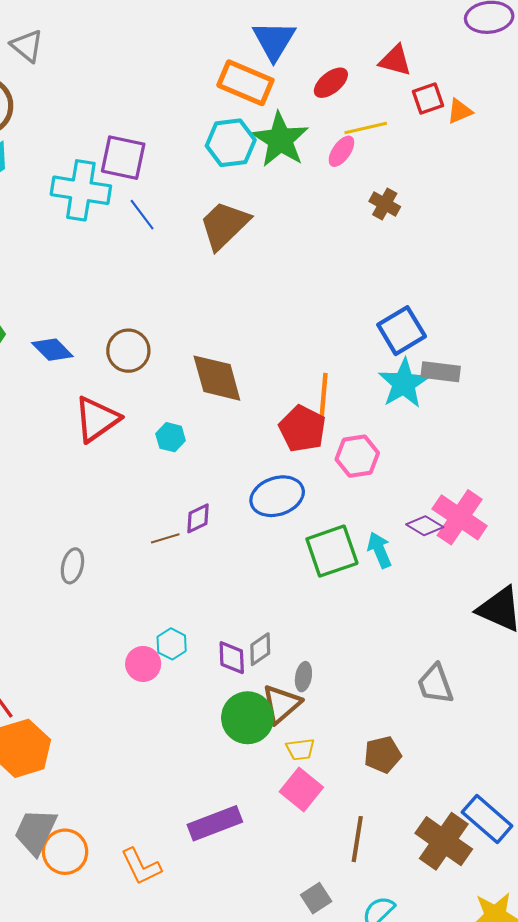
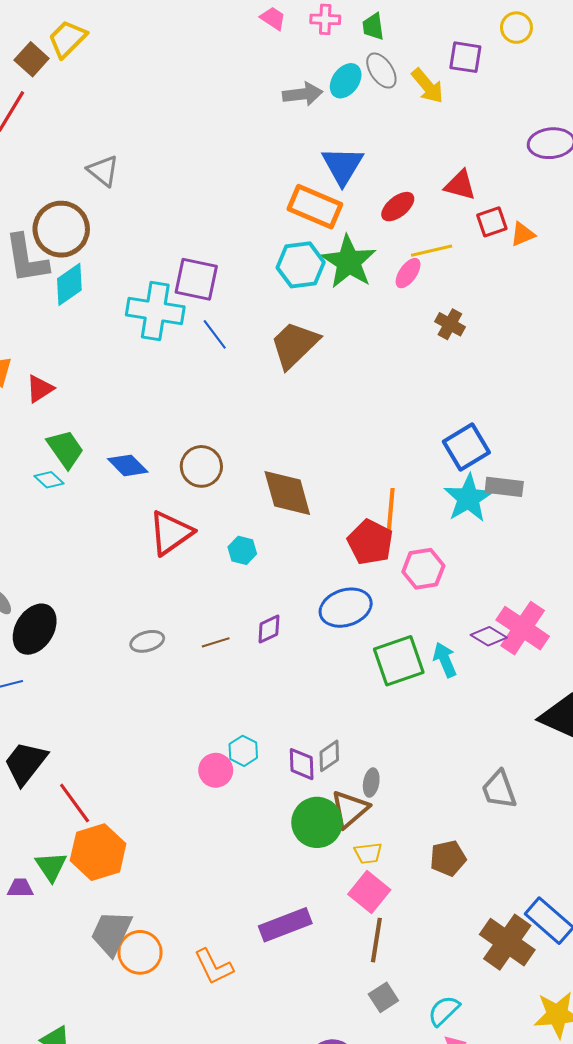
brown line: (165, 538) -> (216, 642), moved
gray ellipse: (72, 566) -> (147, 641), moved, turned 60
brown line: (357, 839) -> (376, 940), moved

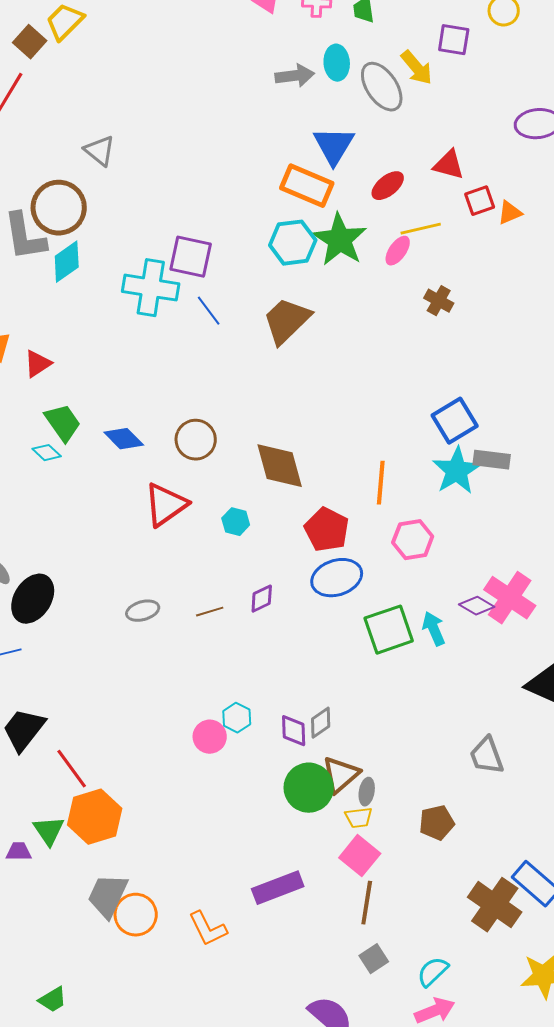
gray ellipse: (381, 71) -> (382, 87), moved, size x1.4
cyan ellipse: (346, 81) -> (337, 63), turned -40
red pentagon: (370, 542) -> (327, 530), moved
gray ellipse: (371, 783) -> (367, 792), moved

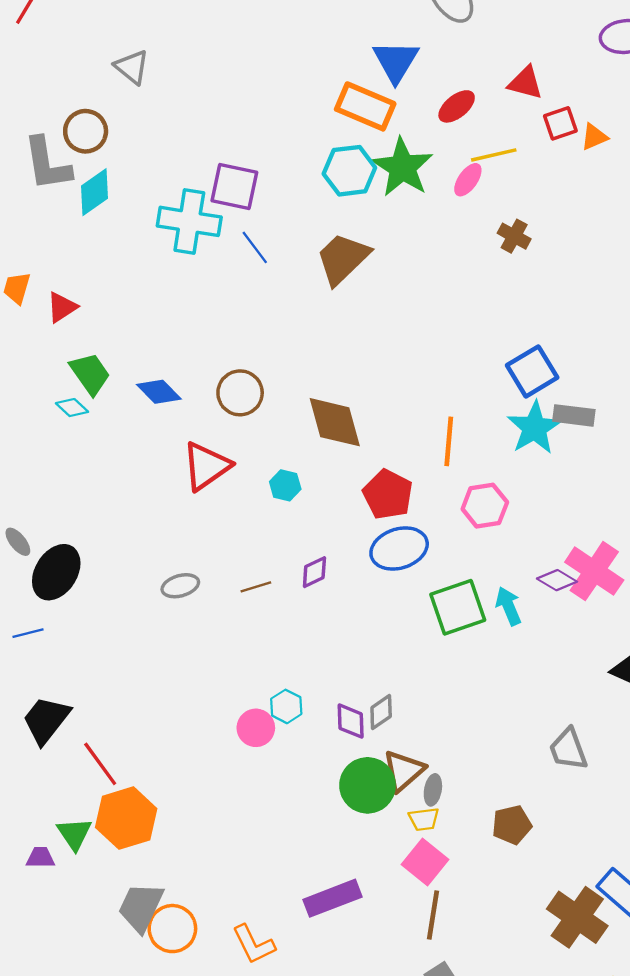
brown circle: (59, 208) -> (86, 131), size x0.7

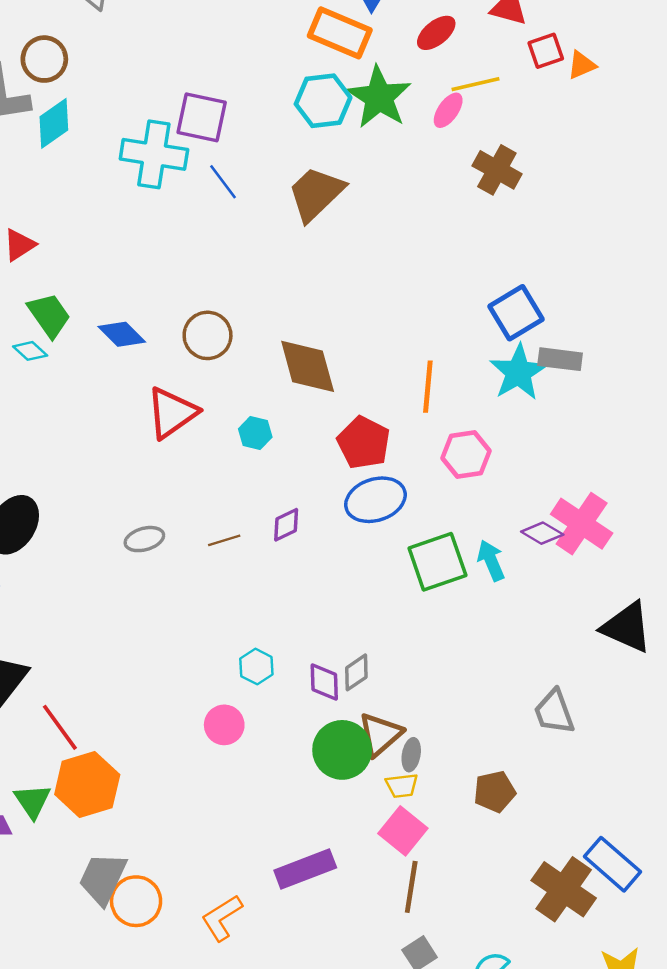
brown cross: (514, 236) -> (497, 170), size x1.4
pink circle: (256, 728) -> (224, 725), moved
orange L-shape: (254, 944) -> (222, 918), turned 84

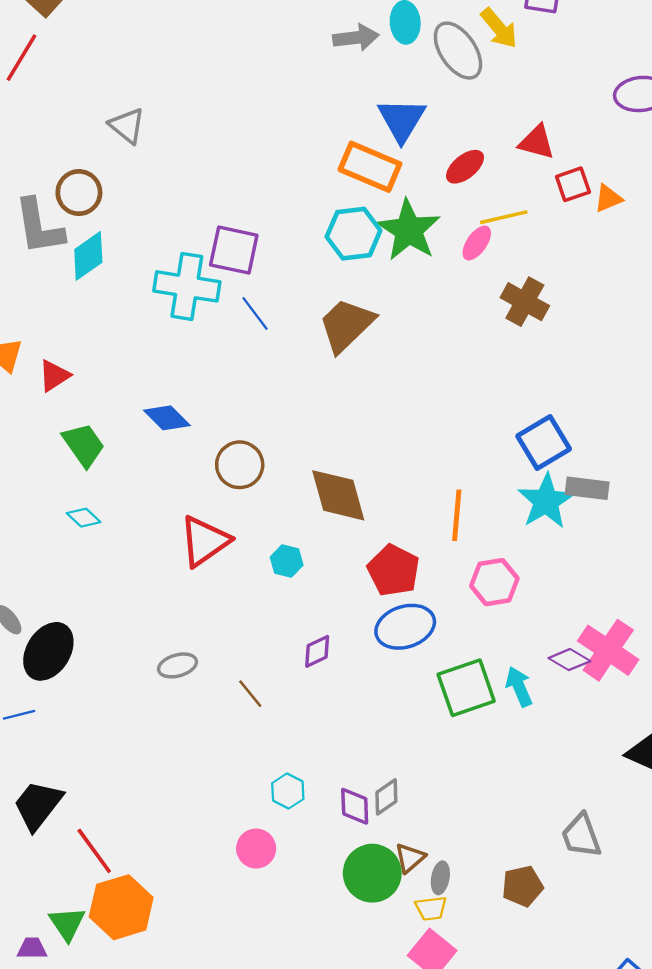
blue diamond: (122, 334) -> (167, 418), moved
cyan diamond: (30, 351) -> (84, 518), moved
brown line: (224, 540) -> (250, 694), moved, turned 68
brown triangle: (380, 734) -> (410, 858), size x0.7
brown pentagon: (495, 792) -> (523, 886), moved

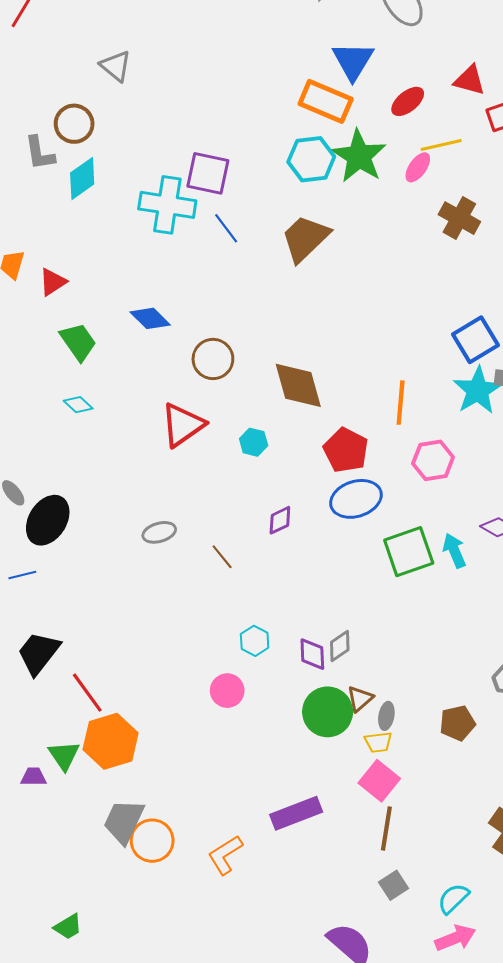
gray L-shape: (39, 227) -> (40, 153), size x0.7

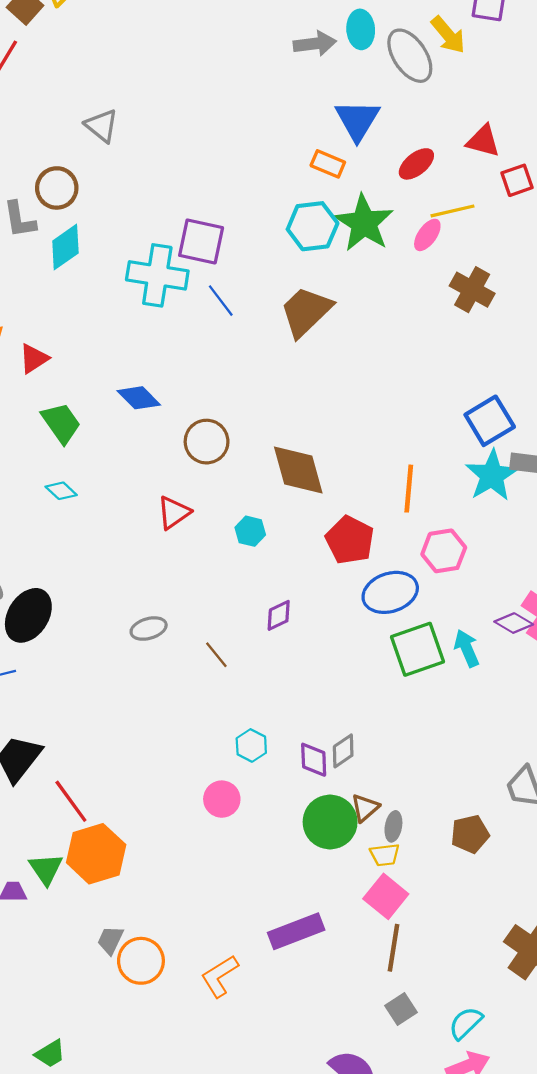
orange rectangle: (326, 101) -> (328, 164), size x0.6
red triangle: (183, 425) -> (174, 513), size x0.7
blue ellipse: (356, 499) -> (390, 592), moved
gray trapezoid: (124, 821) -> (110, 940), size x0.6

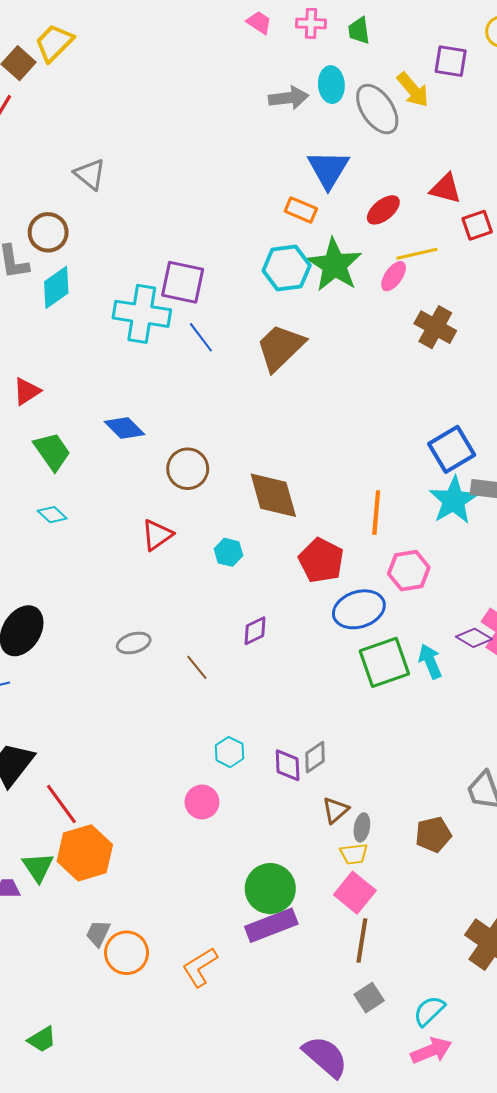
green circle: (330, 822) -> (270, 889), moved

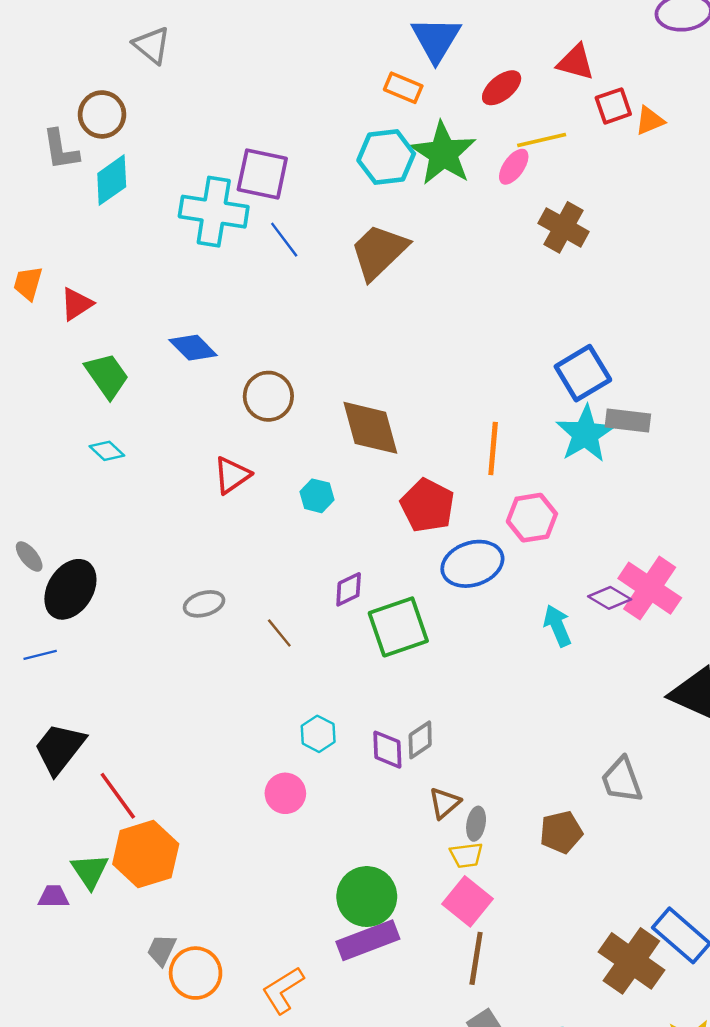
green square: (384, 662) -> (398, 627), moved

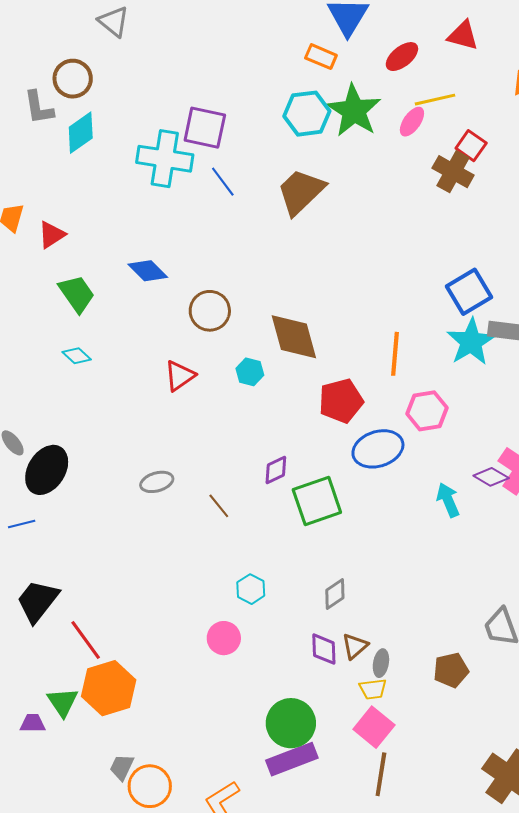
red square: (613, 106) -> (471, 146), moved, turned -36
cyan hexagon: (317, 496) -> (250, 372), moved
red pentagon: (427, 506) -> (341, 401), turned 30
purple diamond: (387, 750) -> (324, 649), moved

